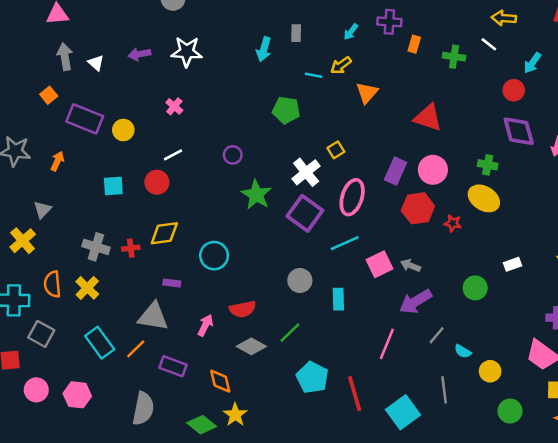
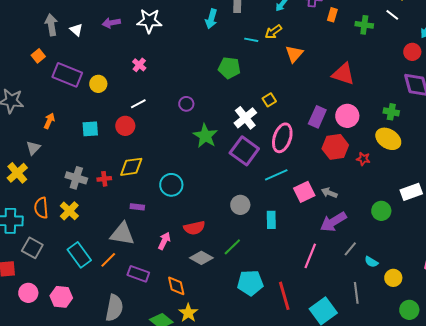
orange arrow: (57, 161) -> (49, 121), moved
white rectangle: (512, 264) -> (411, 192), size x1.5
cyan pentagon: (312, 377) -> (250, 283), turned -30

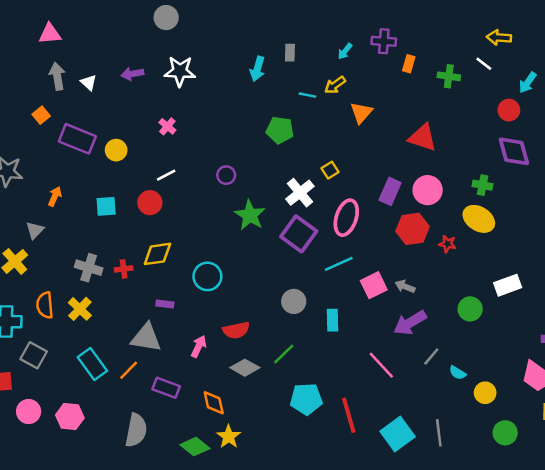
pink line: (310, 256) -> (381, 365), turned -65
gray line: (356, 293) -> (439, 433), moved

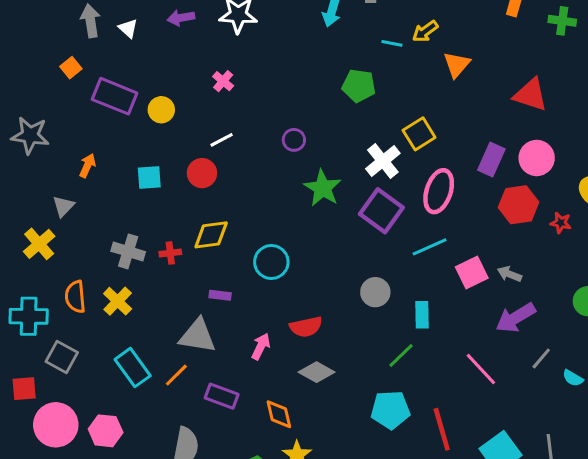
yellow square: (330, 170) -> (419, 134), size x1.5
green line: (284, 354) -> (401, 355), moved
pink circle: (29, 412) -> (56, 425), size x1.5

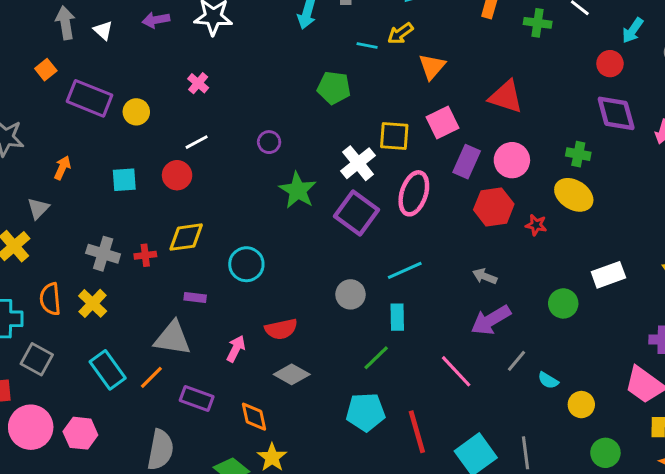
yellow square: (419, 134) -> (394, 136), turned 36
cyan line: (430, 247) -> (405, 270), moved
pink square: (472, 273) -> (443, 122), moved

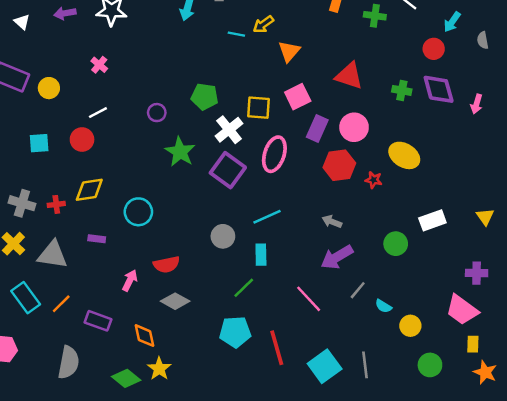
green pentagon: (334, 88) -> (205, 97), moved
green cross: (578, 154) -> (402, 90), moved
gray triangle: (172, 338) -> (53, 255), moved

